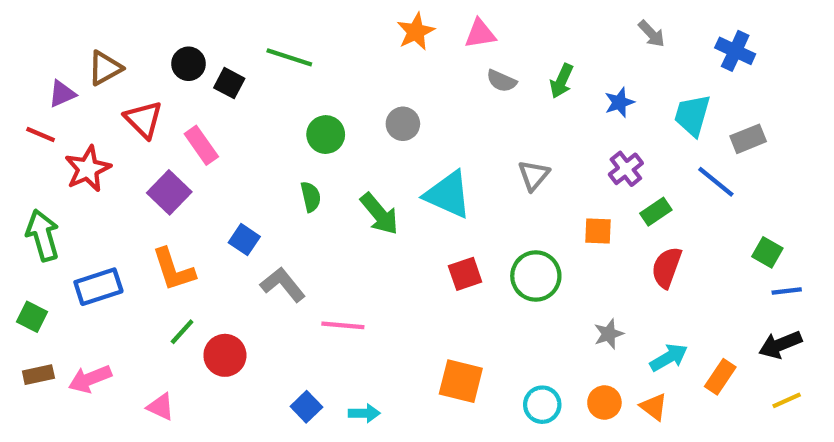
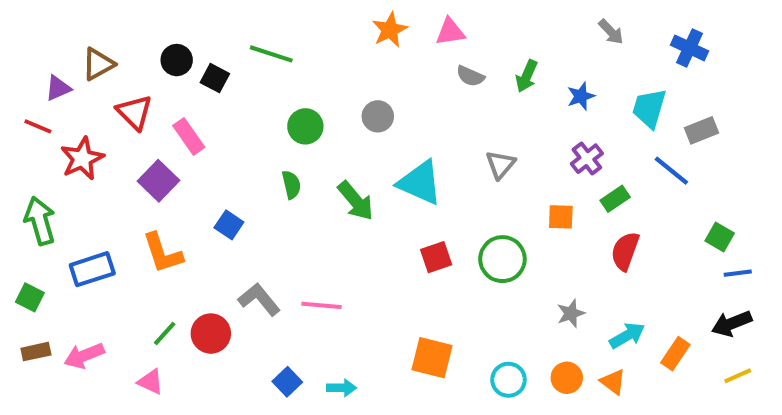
gray L-shape: (283, 285) -> (259, 299), moved
green line: (182, 332) -> (165, 334), moved

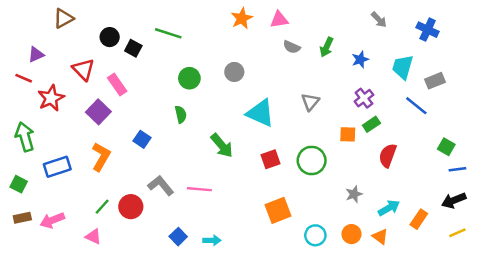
brown triangle: (98, 64) -> (63, 18), moved
green rectangle: (615, 199) -> (371, 124), moved
green arrow: (356, 201) -> (222, 146), moved
orange L-shape: (163, 253) -> (101, 157), turned -132
orange square: (432, 358) -> (278, 210), moved, turned -35

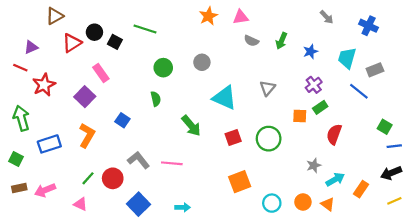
red triangle: (83, 69) -> (72, 43), moved, turned 42
gray star: (354, 194) -> (314, 165), moved
blue square: (178, 237) -> (139, 204), moved, size x1.5

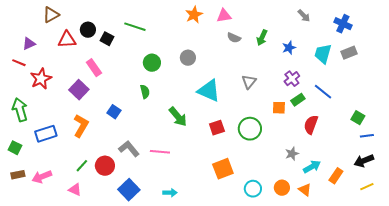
red triangle: (72, 43) -> (67, 40), turned 30
gray rectangle: (375, 70) -> (349, 53), moved
blue line: (359, 91) -> (323, 92), moved

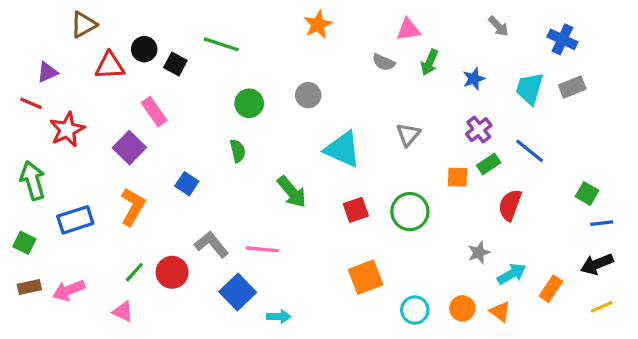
pink triangle: (224, 16) -> (408, 30), moved
blue square: (129, 190) -> (238, 292), moved

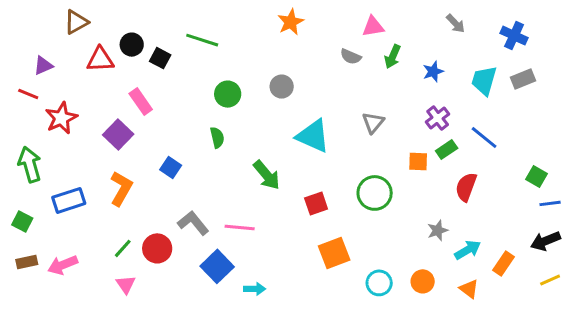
red square: (356, 210) -> (316, 203), moved
pink triangle: (123, 312) -> (126, 284), moved, turned 30
orange triangle: (500, 312) -> (469, 289), moved

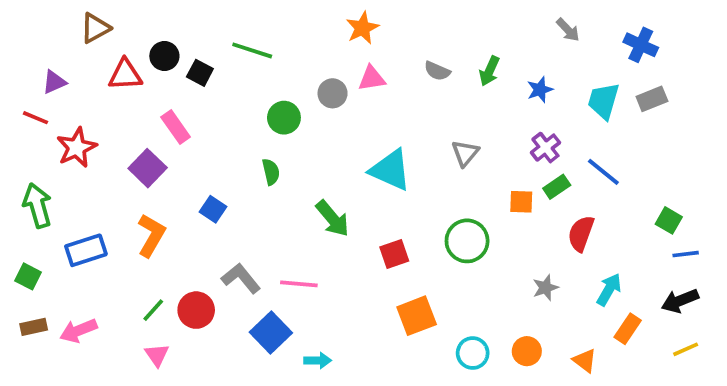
pink triangle: (373, 27) -> (372, 78), moved
gray circle: (282, 87) -> (333, 93), moved
cyan arrow: (468, 250) -> (609, 290), moved, turned -30

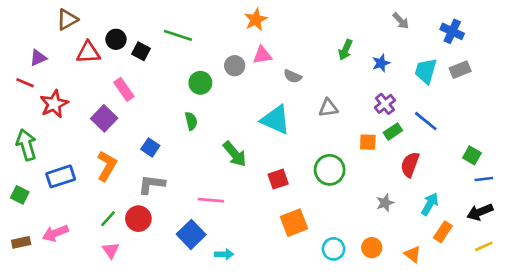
gray semicircle: (437, 71) -> (293, 76), moved
gray triangle: (465, 153) -> (328, 108), turned 42
gray L-shape: (241, 278) -> (152, 184), moved, turned -44
brown rectangle: (34, 327) -> (21, 242), moved

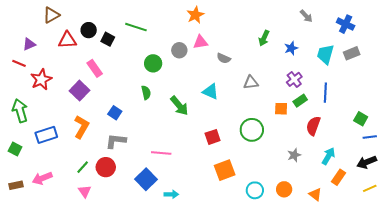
cyan triangle: (276, 120) -> (211, 92), size x0.7
blue line: (426, 121) -> (325, 93), turned 54
green arrow: (235, 154) -> (179, 106), moved

